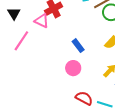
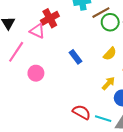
pink circle: (73, 68) -> (36, 73), moved

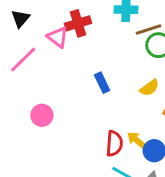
pink circle: (36, 73) -> (42, 115), moved
yellow arrow: (108, 83) -> (136, 140), moved, turned -104
red semicircle: (82, 112) -> (114, 143), moved, turned 54

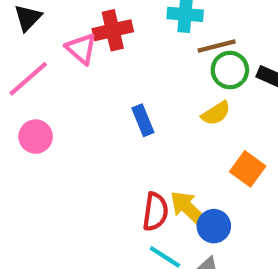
yellow semicircle: (149, 88) -> (216, 113), moved
pink circle: (42, 115) -> (36, 137), moved
yellow arrow: (136, 140) -> (189, 209), size x1.4

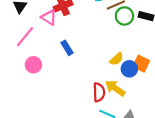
yellow semicircle: (216, 113) -> (117, 59), moved
blue rectangle: (143, 120) -> (67, 48), moved
blue circle: (214, 226) -> (129, 69), moved

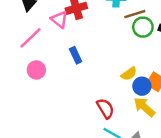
yellow arrow: (115, 88) -> (144, 107), moved
red semicircle: (99, 92) -> (105, 108), turned -36

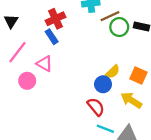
pink triangle: (59, 20) -> (45, 64), moved
blue rectangle: (76, 55) -> (52, 37), moved
blue circle: (142, 86) -> (103, 84), moved

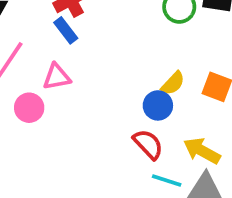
pink triangle: (45, 64) -> (57, 77), turned -36
yellow arrow: (131, 100) -> (202, 151), moved

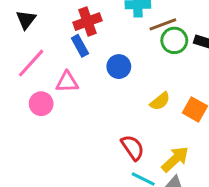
blue circle: (158, 105) -> (119, 67), moved
yellow arrow: (202, 151) -> (175, 159), turned 100

